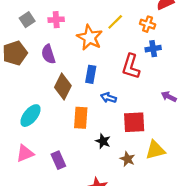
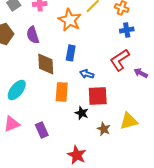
red L-shape: (131, 66) -> (120, 60), moved, turned 40
brown diamond: (63, 87) -> (46, 64), turned -30
red square: (134, 122) -> (98, 96), moved

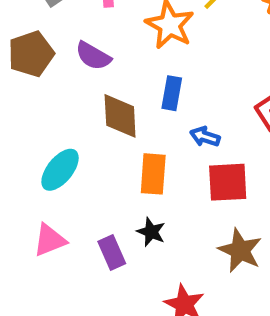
purple semicircle: (33, 35) -> (93, 56), turned -42
black star: (82, 113) -> (151, 232), moved
brown star: (104, 129) -> (240, 250), size x1.5

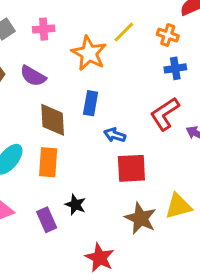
orange rectangle: (153, 174) -> (48, 162), moved

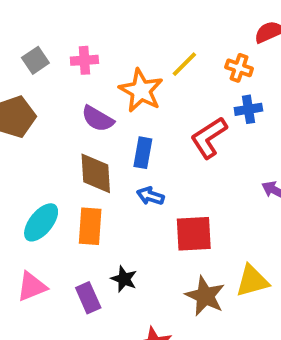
purple semicircle: (33, 76) -> (98, 119), moved
red L-shape: (165, 114) -> (209, 138), moved
blue arrow: (115, 135) -> (150, 196), moved

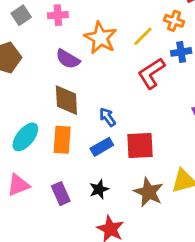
yellow line: (184, 64) -> (143, 36), moved
blue rectangle: (143, 153) -> (102, 147), moved, turned 50
blue arrow: (150, 196) -> (107, 117), turned 36
black star: (124, 279) -> (99, 189), moved, turned 30

